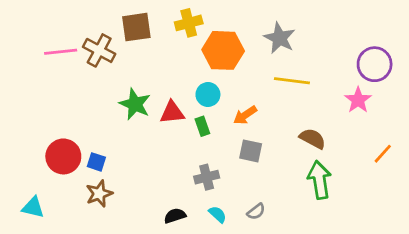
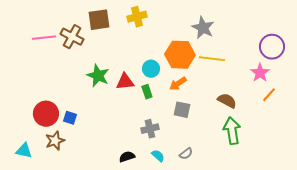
orange hexagon: (223, 50) -> (180, 55), moved
orange line: (383, 154) -> (269, 95), moved
brown star: (99, 194) -> (55, 141), moved

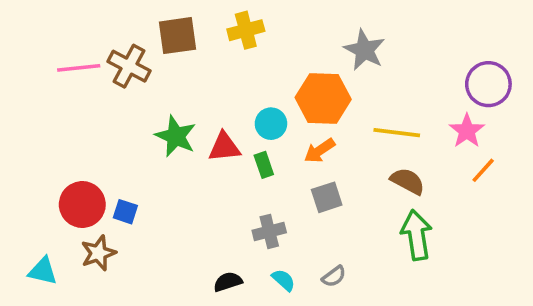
yellow line: (212, 59) -> (397, 133), moved
gray square: (182, 110) -> (327, 197), turned -30

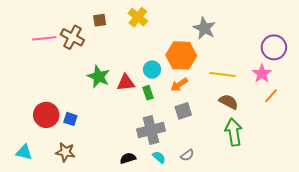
yellow cross: (246, 30) -> (138, 17), turned -36
brown square: (178, 36) -> (100, 20), size x0.6
gray cross: (269, 231) -> (151, 130), size x1.5
brown star: (98, 253) -> (65, 152), moved, turned 30

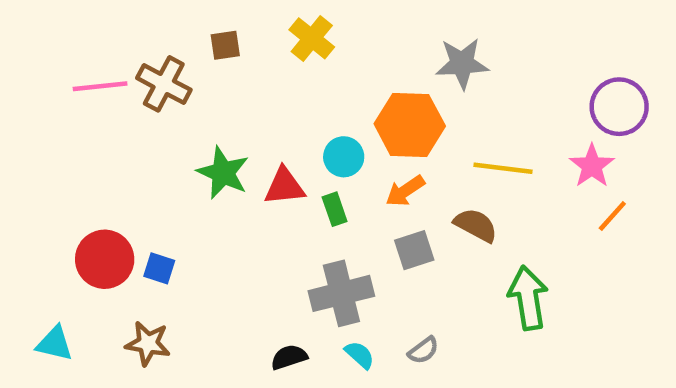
gray star: (204, 28) -> (462, 63), turned -30
brown semicircle: (229, 102) -> (476, 225), moved

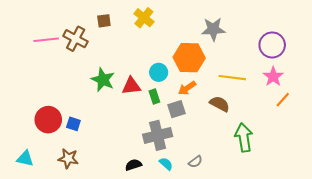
purple circle: (619, 107) -> (272, 45), moved
gray square: (414, 250) -> (176, 109), moved

